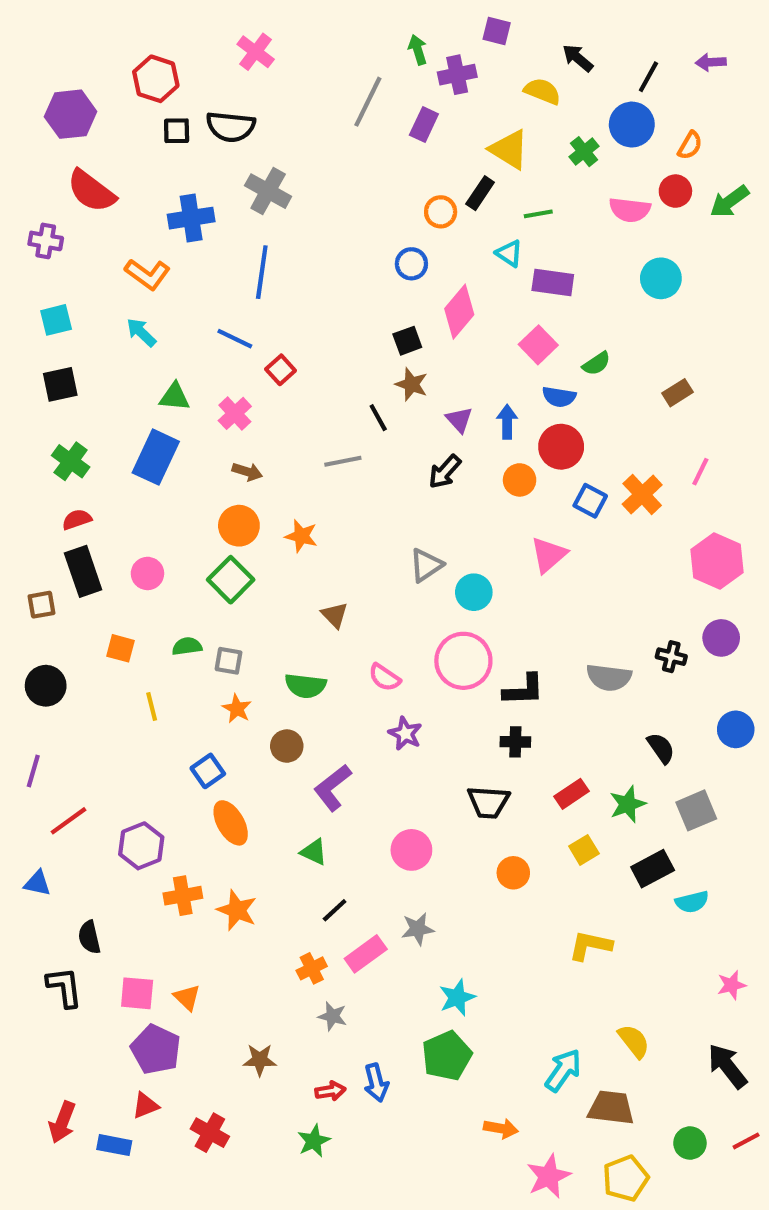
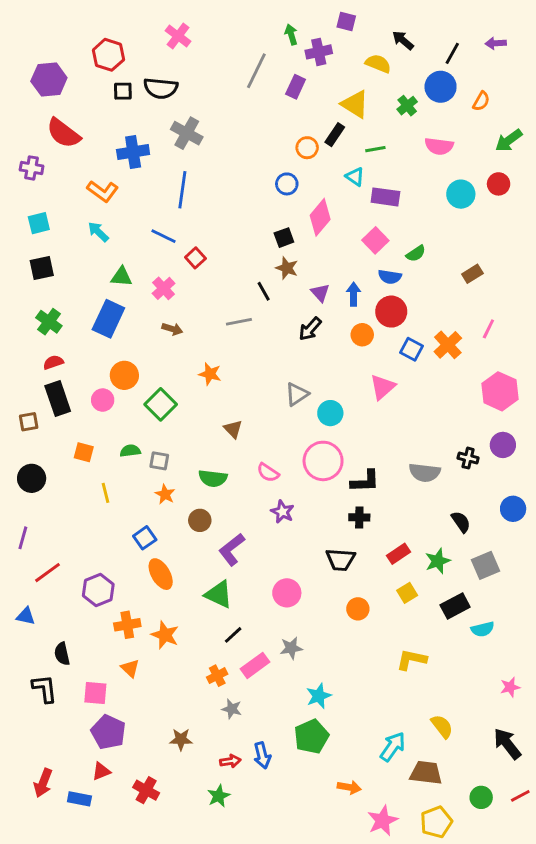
red circle: (675, 191) -> (499, 184), moved
orange circle: (239, 526) -> (124, 375), moved
green triangle: (314, 852) -> (219, 594), size x1.5
orange triangle: (187, 998) -> (130, 668), moved

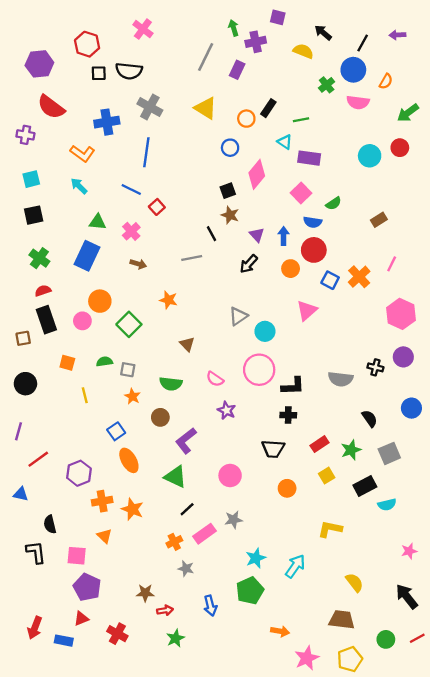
yellow triangle: (355, 104) -> (206, 108), moved
pink semicircle: (439, 146) -> (358, 102), moved
cyan arrow: (393, 747) -> (295, 566), moved
red arrow: (230, 761) -> (165, 610), moved

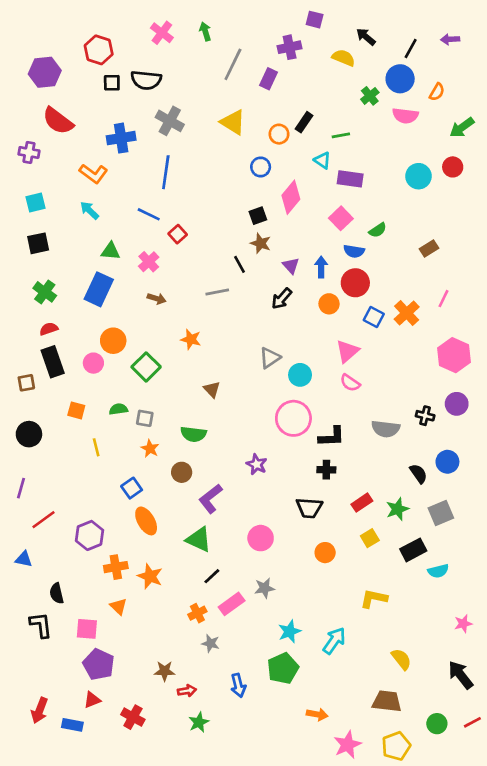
green arrow: (234, 28) -> (205, 31), moved
pink semicircle: (215, 379) -> (350, 383), moved
blue circle: (411, 408) -> (447, 462), moved

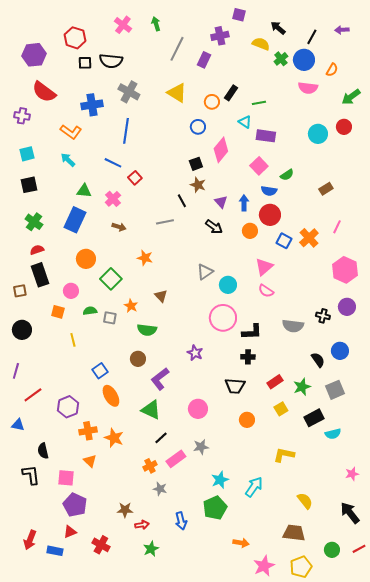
green cross: (370, 96) -> (281, 59), moved
black arrow: (282, 299) -> (214, 227), turned -96
pink circle: (93, 363) -> (71, 291), moved
orange star: (150, 449) -> (131, 306), moved

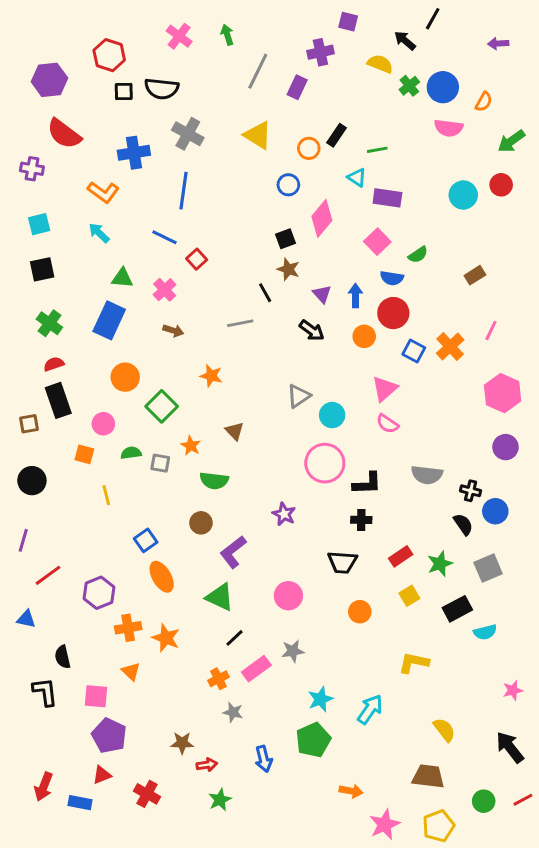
black line: (312, 37) -> (433, 19), moved
black cross: (323, 316) -> (471, 491), moved

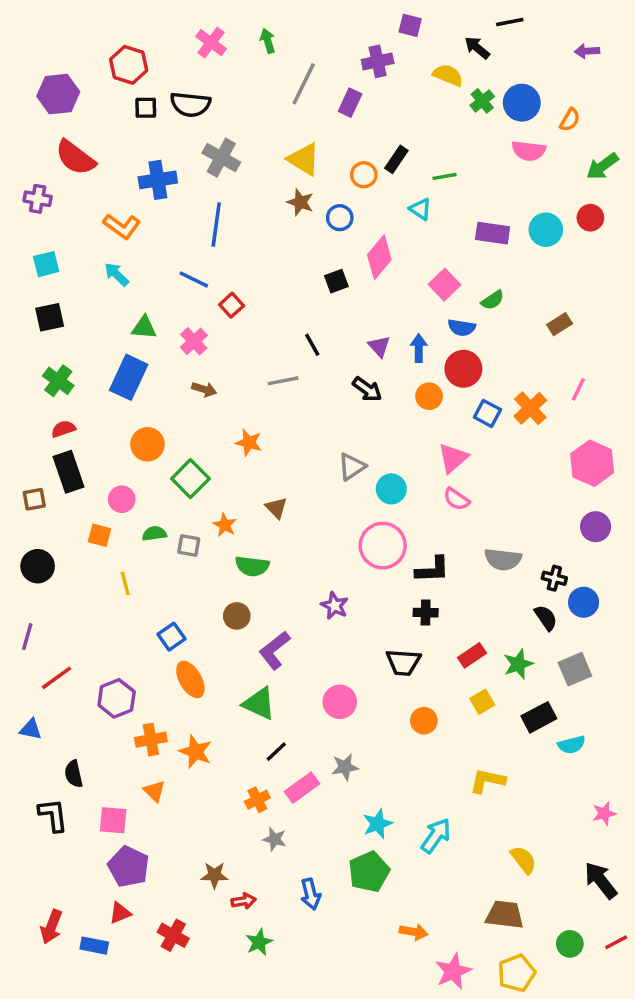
black line: (433, 19) -> (510, 22), turned 50
purple rectangle: (387, 198) -> (493, 233), moved
brown star: (288, 269) -> (300, 202), moved

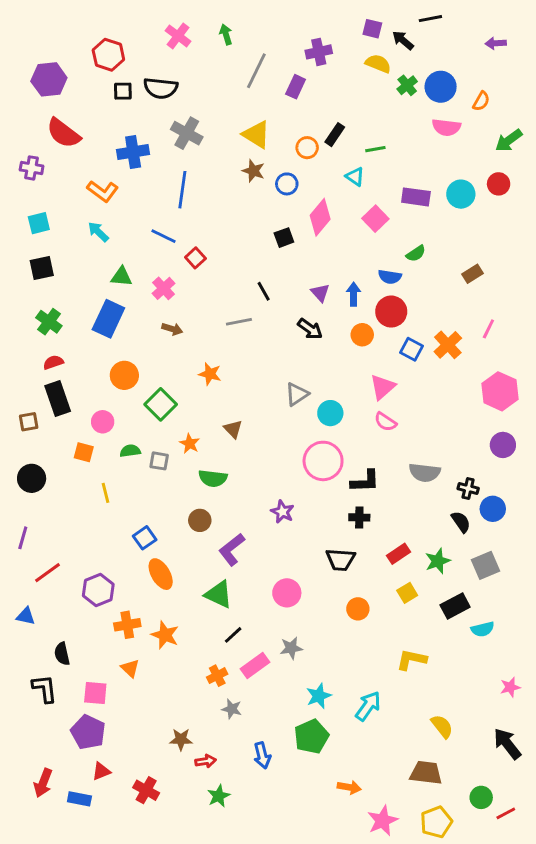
purple square: (410, 25) -> (372, 29), moved
pink square: (444, 285) -> (375, 219), moved
purple pentagon: (129, 867) -> (88, 732), moved
red line: (616, 942) -> (506, 813), moved

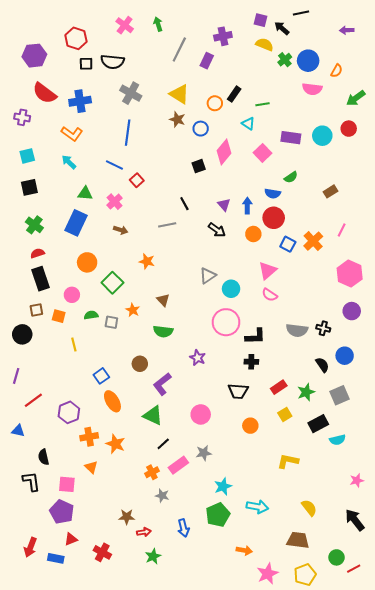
blue cross: (133, 152) -> (80, 101), moved
brown square: (29, 422) -> (36, 310), moved
green semicircle: (213, 478) -> (163, 331), moved
black cross: (468, 488) -> (323, 328), moved
cyan arrow: (368, 706) -> (257, 507), moved, turned 65

